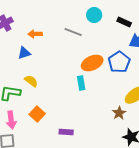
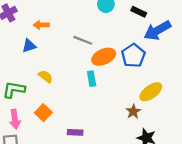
gray line: (73, 32) -> (83, 40), moved
yellow semicircle: (31, 81) -> (46, 76), moved

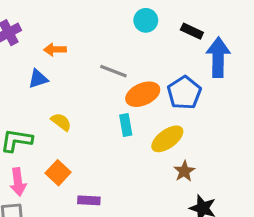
blue arrow: (157, 30) -> (218, 57), turned 120
yellow ellipse: (151, 92) -> (167, 139), moved
purple rectangle: (75, 132) -> (89, 200), moved

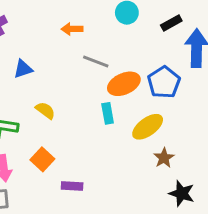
black rectangle: (192, 31) -> (171, 23), turned -54
orange arrow: (55, 50) -> (72, 29), moved

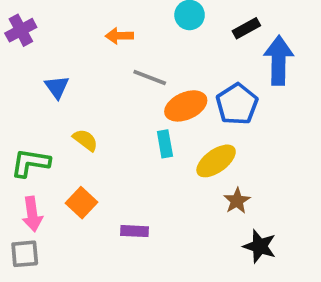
blue triangle: (23, 69) -> (57, 87), turned -48
purple rectangle: (72, 186) -> (135, 231), moved

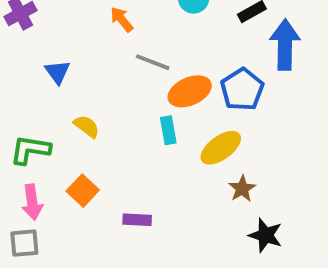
orange arrow: (119, 36) -> (122, 19), turned 52

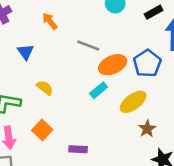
orange arrow: (122, 19) -> (50, 21), moved
cyan rectangle: (168, 130) -> (99, 90), turned 60

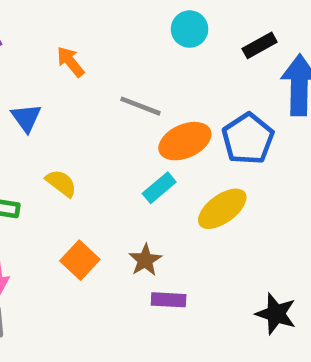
brown star: (147, 129) -> (145, 260), moved
orange square: (42, 130) -> (80, 260), moved
purple rectangle: (78, 149) -> (169, 300), moved

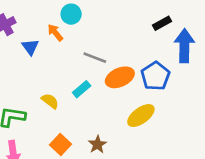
cyan circle: (190, 29) -> (71, 14), moved
blue triangle: (26, 118) -> (30, 47), moved
cyan rectangle: (159, 188) -> (82, 89), moved

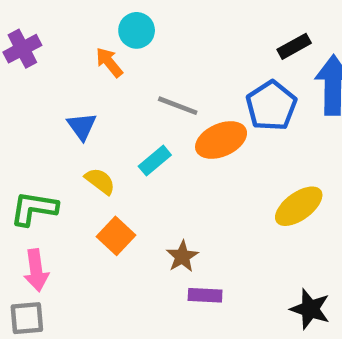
blue triangle: (30, 47) -> (82, 126), moved
blue pentagon: (155, 76) -> (271, 106), moved
yellow ellipse: (141, 116) -> (299, 206), moved
orange square: (61, 145) -> (116, 236), moved

